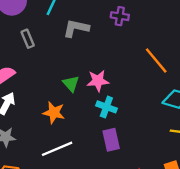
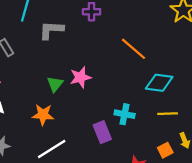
green triangle: (71, 84) -> (55, 84), turned 30
cyan cross: (106, 107) -> (125, 114), moved

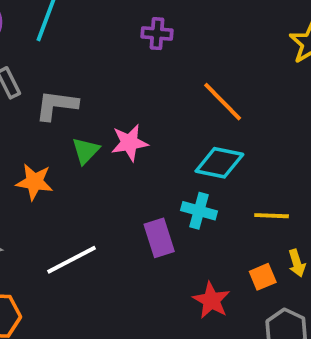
gray L-shape: (51, 30) -> (57, 105), moved
cyan diamond: (159, 83) -> (219, 163), moved
orange star: (43, 115) -> (34, 182), moved

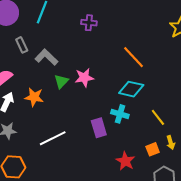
purple cross: (157, 34) -> (89, 23), moved
gray L-shape: (57, 105) -> (47, 57), turned 35
yellow line: (272, 216) -> (158, 117), turned 48

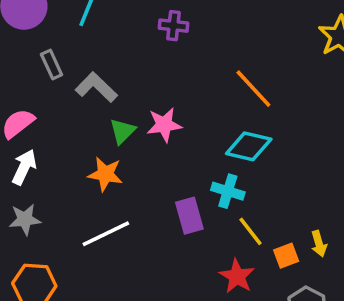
orange star: (34, 97) -> (105, 174), moved
yellow line: (158, 117) -> (250, 231), moved

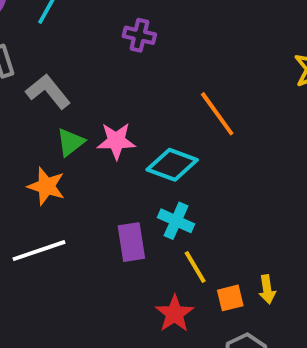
cyan diamond: (249, 146) -> (172, 165), moved

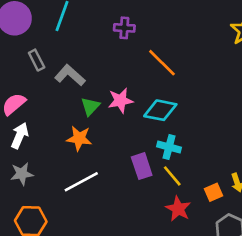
orange line: (217, 114) -> (162, 63), moved
yellow line: (195, 267) -> (172, 176), moved

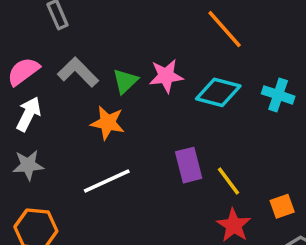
gray L-shape: (70, 75) -> (78, 72), moved
cyan cross: (169, 147) -> (278, 95), moved

